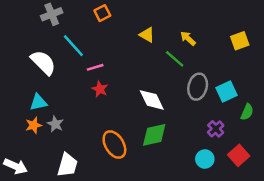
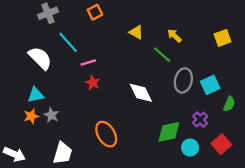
green diamond: (154, 135) -> (169, 132), moved

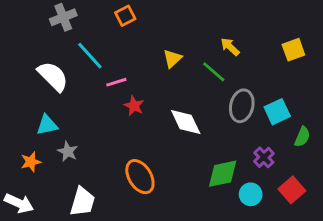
yellow triangle: (136, 32) -> (172, 59), moved, turned 48
red star: (93, 83) -> (134, 106), moved
orange star: (31, 116) -> (31, 162), moved

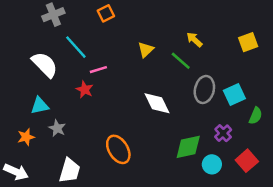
red star: (134, 106) -> (85, 90), moved

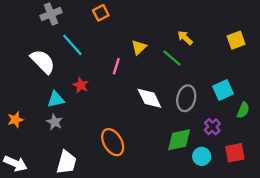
pink line: (98, 70) -> (116, 66), moved, turned -56
gray ellipse: (204, 90) -> (186, 98), moved
cyan triangle: (40, 106) -> (56, 99), moved
orange star: (26, 137) -> (15, 120), moved
red square: (247, 161) -> (235, 153), turned 30

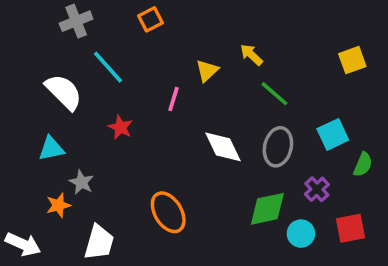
yellow arrow: (185, 38) -> (251, 55), moved
green line: (172, 58) -> (274, 94), moved
cyan triangle: (56, 99) -> (51, 149), moved
orange star: (15, 120) -> (58, 205), moved

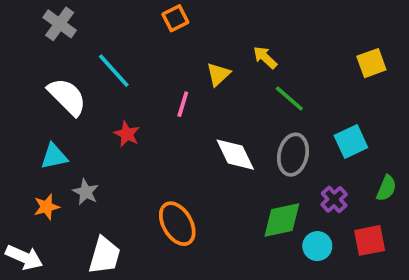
orange square: (150, 19) -> (175, 18), moved
gray cross: (76, 21) -> (60, 24), moved, turned -32
green semicircle: (363, 165) -> (386, 188), moved
orange star: (58, 205) -> (47, 207), moved

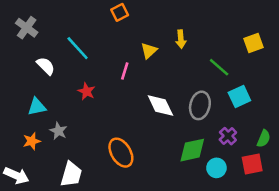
gray cross: (60, 24) -> (27, 28), moved
yellow arrow: (265, 57) -> (181, 39), turned -138
white semicircle: (67, 97) -> (46, 66), size x0.7
green line: (289, 99) -> (219, 67), moved
green semicircle: (386, 188) -> (264, 139), moved

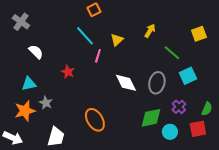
yellow arrow: (181, 39) -> (150, 31), moved, turned -144
cyan line: (78, 48) -> (85, 36), moved
orange star: (32, 141) -> (25, 111), size x1.5

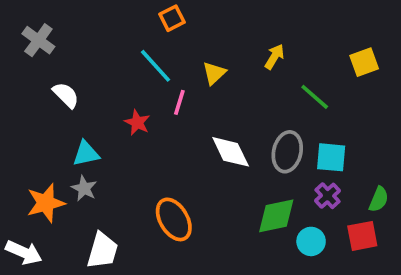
red star: (68, 72) -> (137, 122), moved
cyan square: (188, 76) -> (331, 157), moved, turned 30
cyan triangle: (29, 84) -> (86, 154), moved

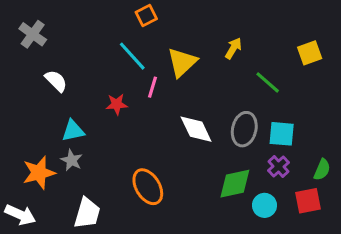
yellow triangle: (214, 73) -> (182, 62), size x1.5
red star: (137, 122) -> (117, 104), turned -30

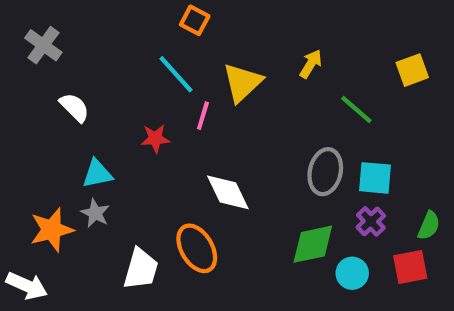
orange square: (146, 16) -> (195, 20), turned -35
white diamond: (196, 129) -> (228, 192), moved
white trapezoid: (87, 213) -> (141, 269), moved

